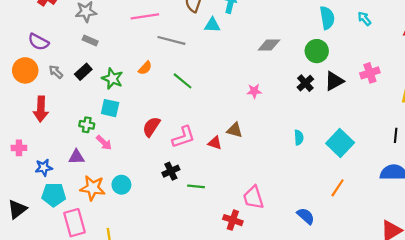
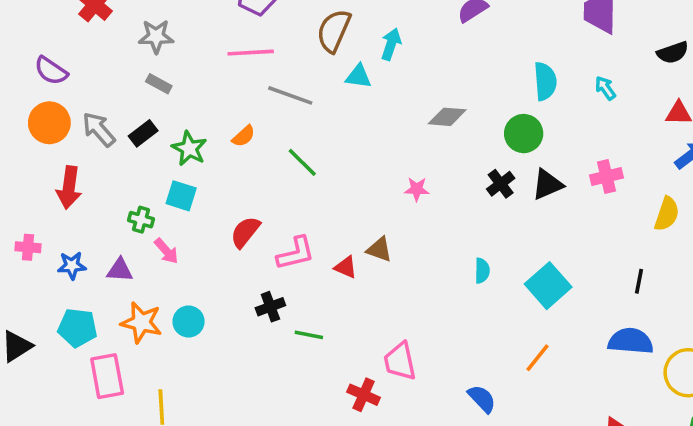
purple semicircle: (38, 42) -> (51, 71), moved
gray arrow: (56, 72) -> (99, 129), size x1.5
blue star: (44, 167) -> (72, 265), moved

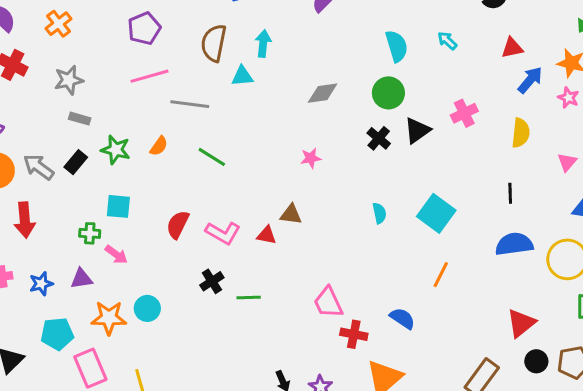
green star: (189, 148) -> (116, 150), moved
pink L-shape: (296, 253) -> (223, 233), turned 56
red cross: (364, 395) -> (354, 334), moved

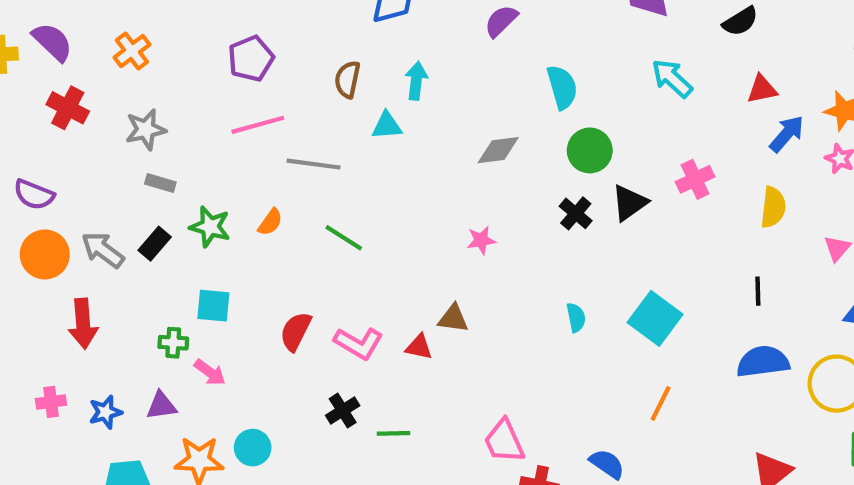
cyan arrow: (447, 41) -> (672, 78), size x1.5
brown semicircle: (214, 43) -> (347, 79), size x0.7
cyan semicircle: (397, 46) -> (562, 87), moved

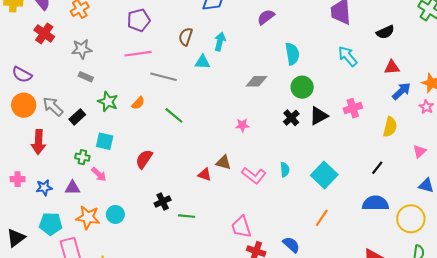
black rectangle: (155, 244) -> (77, 117), moved
black line: (758, 291) -> (377, 168), turned 32
pink L-shape: (359, 343) -> (254, 175), moved

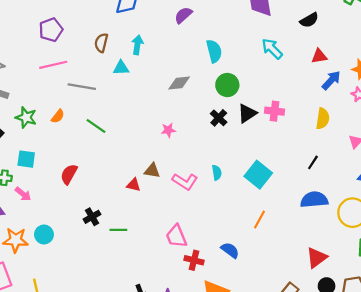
pink cross: (353, 108) -> (274, 111), moved, turned 30

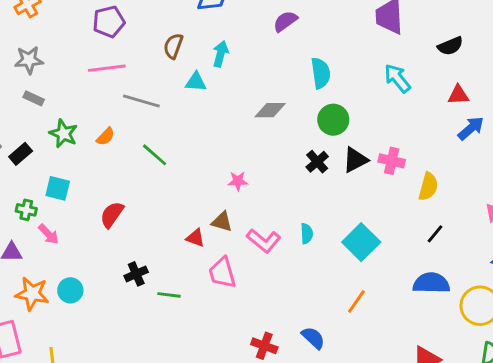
yellow semicircle: (323, 119) -> (428, 187), moved
pink star: (168, 130) -> (238, 181), moved
pink trapezoid: (176, 236) -> (222, 273), moved

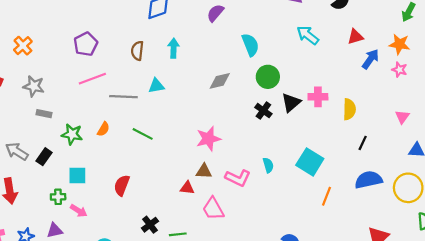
gray star: (29, 60) -> (34, 86), turned 30
cyan triangle: (196, 82) -> (156, 86), moved
pink star: (238, 181) -> (208, 139), size x1.6
orange line: (356, 301) -> (326, 196), moved

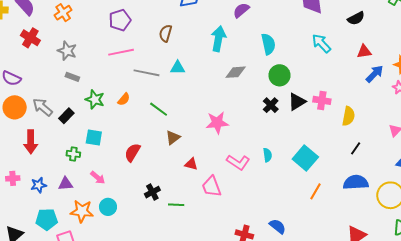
cyan arrow: (174, 48) -> (218, 39), moved, size x1.4
brown triangle: (204, 171) -> (173, 138), moved, turned -49
pink arrow: (79, 211) -> (98, 178), moved

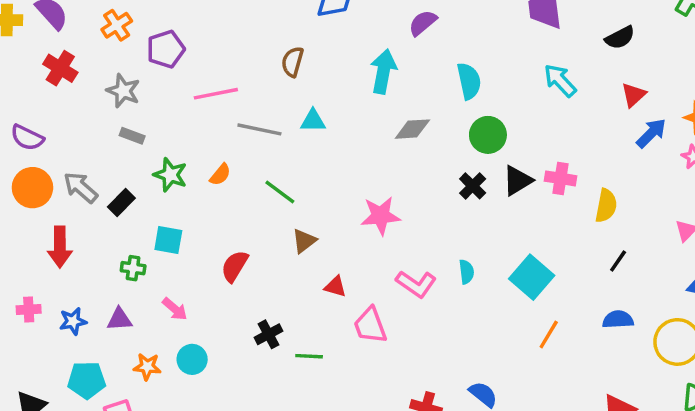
purple pentagon: (120, 20) -> (166, 49), moved
red triangle: (364, 52) -> (634, 95), turned -35
blue semicircle: (356, 182) -> (618, 319), size x0.7
orange star: (82, 211) -> (147, 367), size x0.7

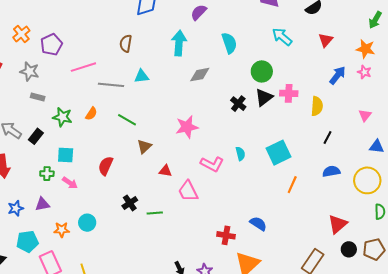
blue arrow: (651, 133) -> (337, 75), moved
green circle: (488, 135) -> (262, 71), moved
cyan square: (532, 277) -> (278, 153), turned 30
pink arrow: (175, 309) -> (70, 183), moved

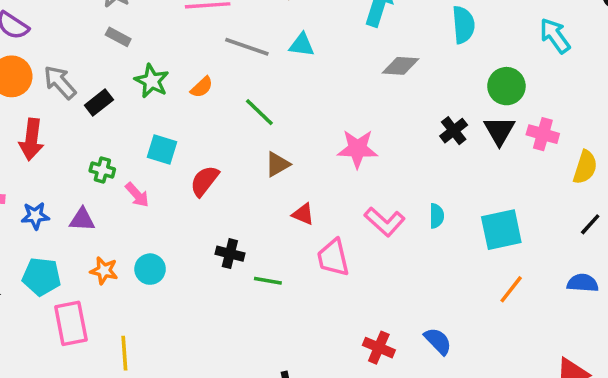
black triangle: (264, 97) -> (499, 131), turned -36
cyan square: (66, 155) -> (162, 149), moved
black cross: (130, 203) -> (230, 254), turned 35

